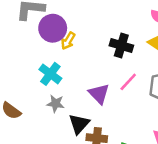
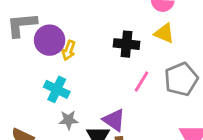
purple triangle: (99, 94) -> (114, 120), moved

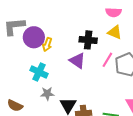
pink line: (142, 82) -> (107, 60), moved
purple triangle: (114, 120) -> (77, 61), moved

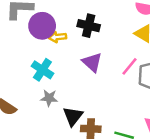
black cross: (88, 40) -> (89, 26), moved
yellow arrow: (47, 44) -> (58, 37), turned 56

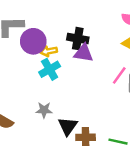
purple triangle: (92, 62) -> (84, 53), moved, turned -30
cyan cross: (42, 70) -> (50, 69), moved, turned 30

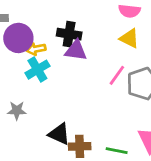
gray star: (44, 110) -> (17, 111), moved
black triangle: (68, 126) -> (59, 134), turned -40

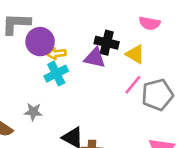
black cross: (69, 34) -> (107, 43), moved
yellow triangle: (129, 38) -> (135, 54), moved

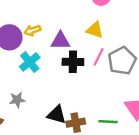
black cross: (107, 43) -> (73, 62), moved
yellow arrow: (56, 54) -> (32, 30), moved

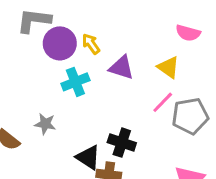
yellow arrow: (32, 30) -> (91, 44), turned 56
black cross: (73, 62) -> (122, 143), moved

